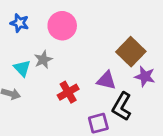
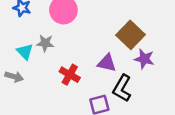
gray star: (43, 60) -> (45, 43), turned 30
red cross: (68, 92) -> (70, 75), turned -30

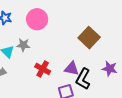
purple star: (144, 59) -> (110, 69), moved
purple triangle: (107, 63) -> (72, 69), moved

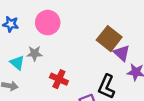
purple triangle: (72, 69) -> (122, 53), moved, turned 35

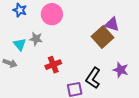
purple triangle: (122, 53) -> (112, 24), moved, turned -35
red cross: (59, 79) -> (53, 65), turned 35

